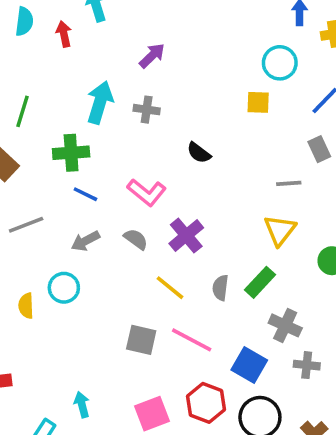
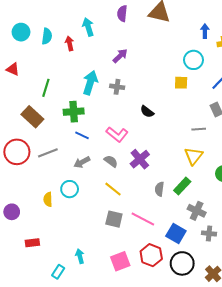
yellow line: (170, 288) -> (113, 189), moved

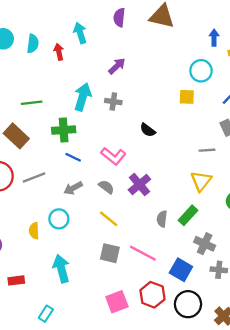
green line: (46, 88) -> (32, 103), turned 66
cyan arrow: (80, 256) -> (61, 269), moved, size x1.6

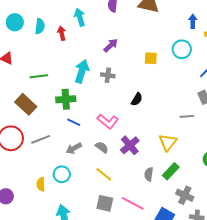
yellow square: (187, 97) -> (151, 58), moved
black semicircle: (148, 130) -> (137, 99), turned -96
yellow triangle: (201, 181) -> (168, 142), moved

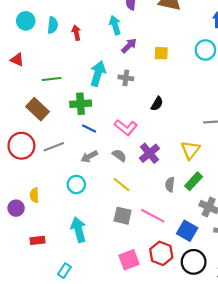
cyan arrow: (80, 17) -> (115, 25), moved
yellow square: (151, 58) -> (161, 53), moved
yellow semicircle: (41, 184) -> (34, 195), moved

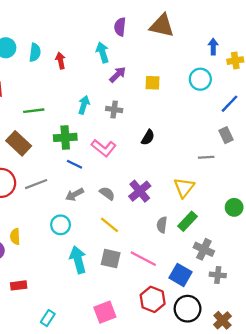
cyan arrow: (98, 74) -> (84, 105), size x0.7
pink L-shape: (126, 127) -> (104, 148), moved
cyan arrow: (78, 230) -> (78, 260), moved
pink square: (129, 260) -> (105, 312), moved

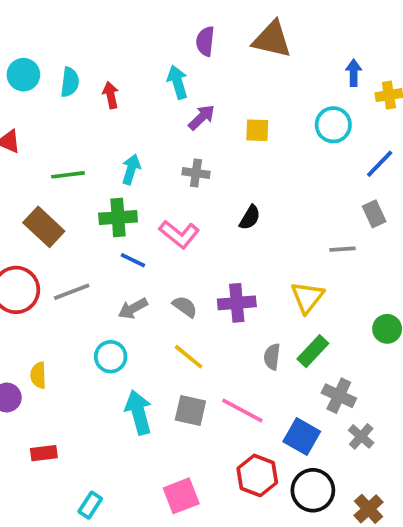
cyan arrow: (84, 105) -> (131, 169), moved
purple cross: (140, 191) -> (237, 303), turned 35
gray cross: (218, 275) -> (361, 436), turned 35

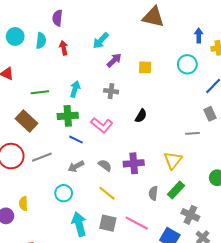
purple semicircle: (205, 41) -> (57, 18), moved
cyan arrow: (177, 82) -> (101, 41), turned -120

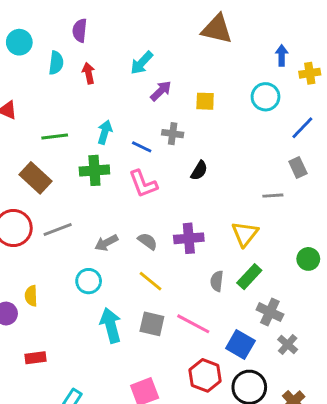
cyan circle: (15, 36) -> (19, 42), moved
gray cross: (111, 91) -> (173, 134), moved
pink L-shape: (102, 125) -> (143, 184), turned 30
blue line: (76, 140) -> (142, 147), moved

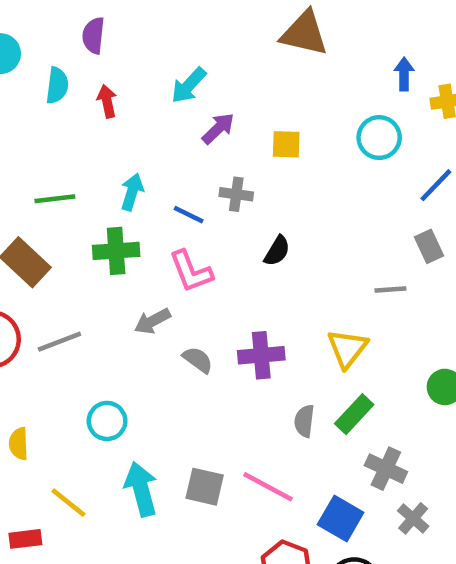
gray arrow: (106, 243) -> (152, 321), moved
yellow line: (150, 281) -> (68, 503), moved

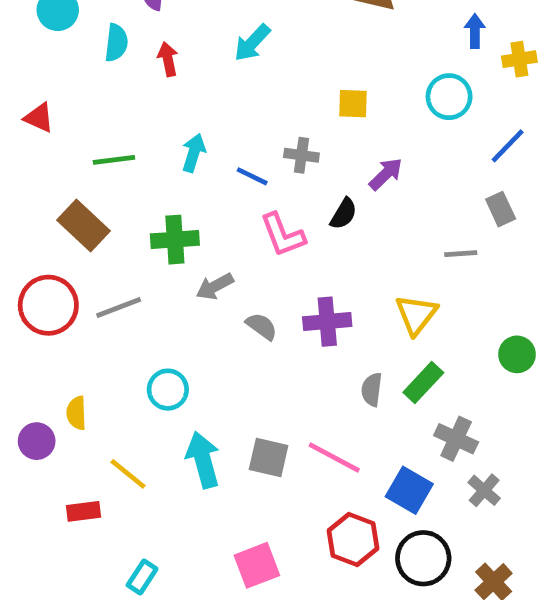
purple arrow: (218, 128) -> (386, 174), moved
green cross: (116, 251) -> (175, 240), moved
pink L-shape: (191, 271) -> (283, 235), moved

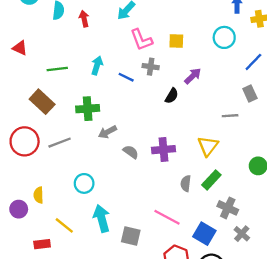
pink L-shape: (283, 235) -> (141, 40), moved
gray square: (269, 457) -> (131, 236), moved

